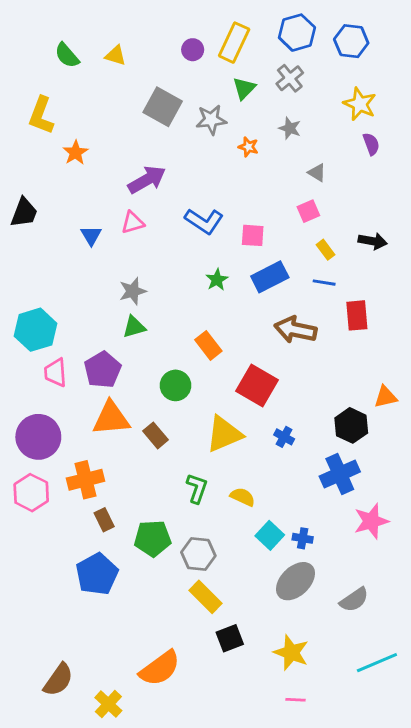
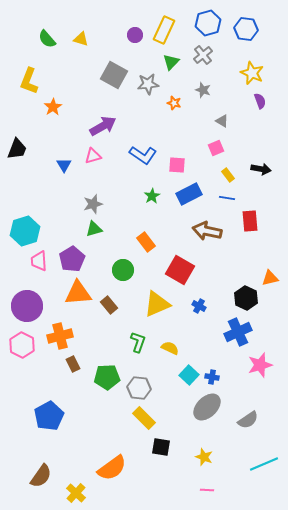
blue pentagon: (97, 574) -> (49, 416), moved
black square: (230, 638) -> (161, 447), turned 30
yellow star: (291, 653) -> (204, 457), size x0.7

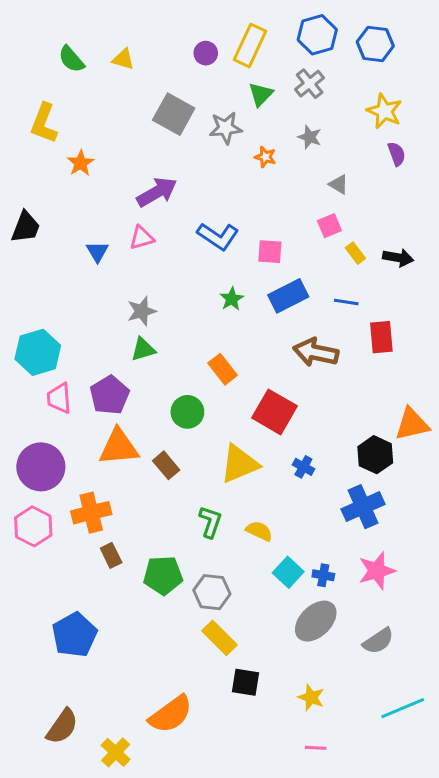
yellow rectangle: (228, 175) -> (355, 253), moved
orange triangle: (270, 278) -> (412, 424), size x1.4
pink star: (260, 365) -> (377, 571), moved

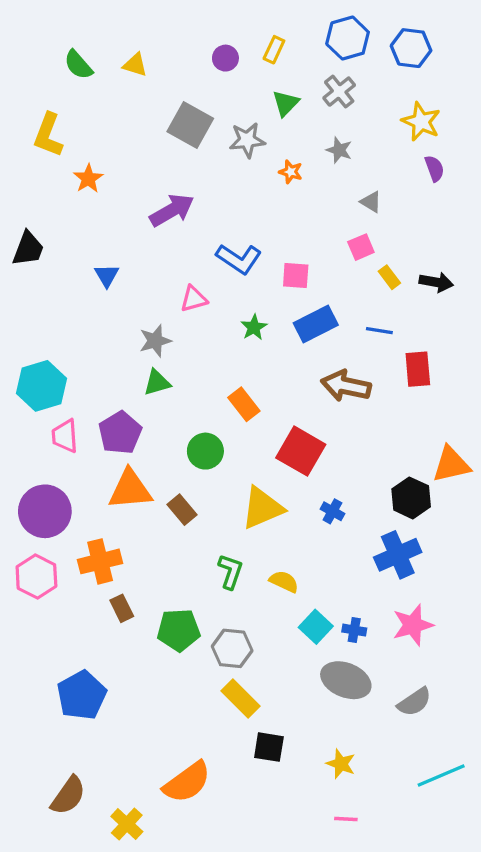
yellow rectangle: (250, 45) -> (274, 50), size x0.6
pink triangle: (142, 238) -> (194, 299), moved
gray ellipse: (316, 621) -> (346, 680), turned 66

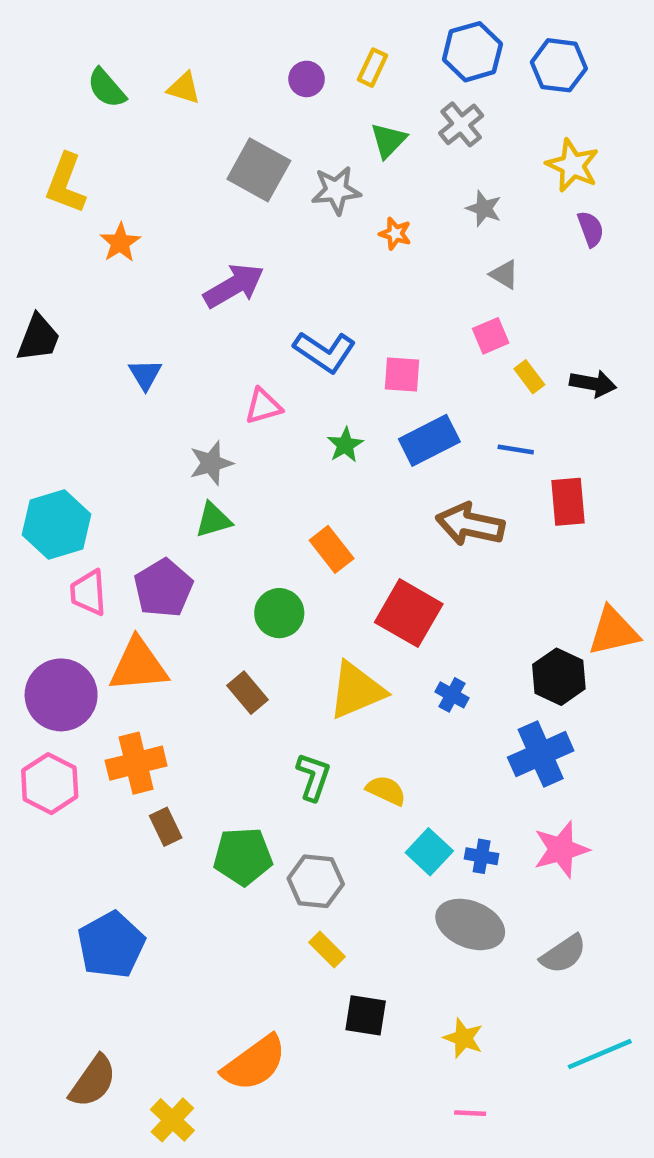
gray star: (339, 150) -> (484, 209), moved
orange triangle: (130, 490) -> (138, 665), moved
yellow rectangle: (240, 699) -> (327, 949), size x0.7

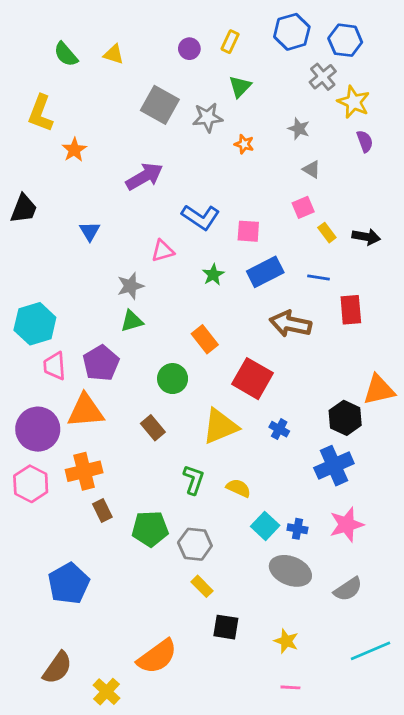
gray cross: (461, 124) -> (323, 77), moved

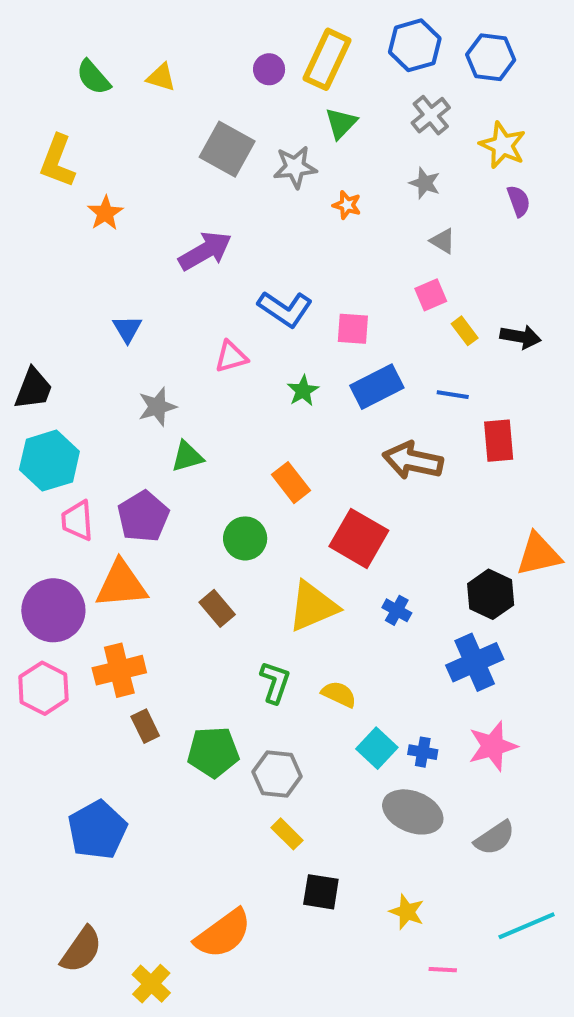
yellow rectangle: (230, 42) -> (327, 59), size x1.8
gray cross: (323, 77) -> (431, 115), moved
black trapezoid: (24, 209) -> (33, 389), moved
gray star: (130, 286) -> (157, 407), moved
pink line: (290, 687) -> (443, 970), moved

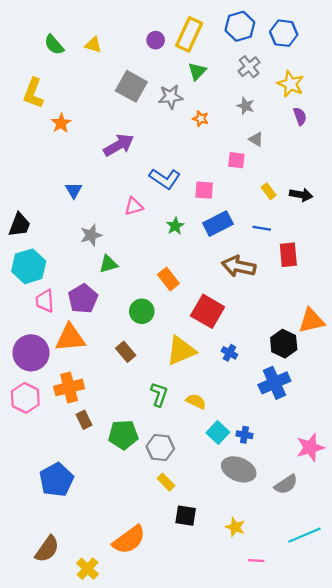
pink square: (431, 295) -> (236, 160), moved, turned 30
pink star: (493, 746) -> (310, 447), moved

